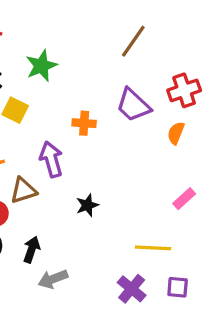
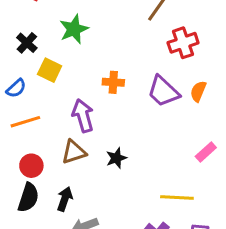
red cross: (184, 90) -> (183, 43), moved
purple trapezoid: (133, 105) -> (163, 91), moved
brown triangle: (23, 190) -> (74, 152), moved

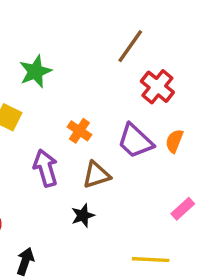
red cross: (183, 43) -> (157, 87), turned -32
orange cross: (113, 82) -> (79, 131), turned 30
brown triangle: (74, 152) -> (96, 175), moved

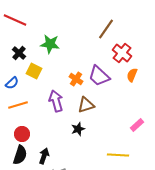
green star: (35, 71) -> (50, 44), turned 30
purple trapezoid: (135, 141) -> (99, 76), moved
orange semicircle: (174, 141) -> (132, 75), moved

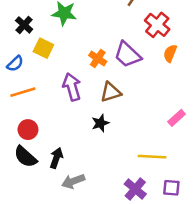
black semicircle: (20, 155) -> (25, 157), turned 114

